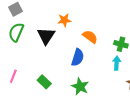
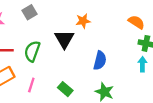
green semicircle: (16, 32) -> (32, 51), moved
orange semicircle: (90, 37) -> (136, 22), moved

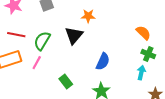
orange star: (83, 21) -> (88, 16), moved
pink line: (31, 85) -> (37, 63), moved

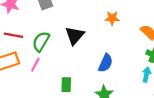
orange star: (88, 16) -> (112, 18), moved
green rectangle: (66, 81) -> (66, 85), turned 40

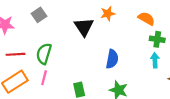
black triangle: (75, 36) -> (84, 27), moved

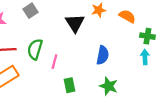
orange semicircle: (146, 19) -> (127, 16), moved
pink line: (44, 78) -> (54, 62), moved

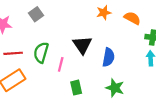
black triangle: (75, 23) -> (82, 45), moved

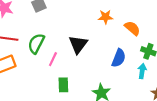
blue semicircle: (108, 57) -> (119, 58), moved

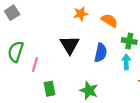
black triangle: (78, 44) -> (70, 45), moved

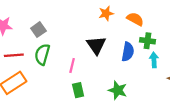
gray square: (12, 13) -> (38, 30), moved
green cross: (129, 41) -> (147, 41), moved
pink line: (35, 65) -> (72, 65), moved

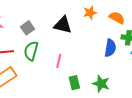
black triangle: (96, 45) -> (63, 25), moved, turned -42
green rectangle: (78, 90) -> (74, 83), moved

